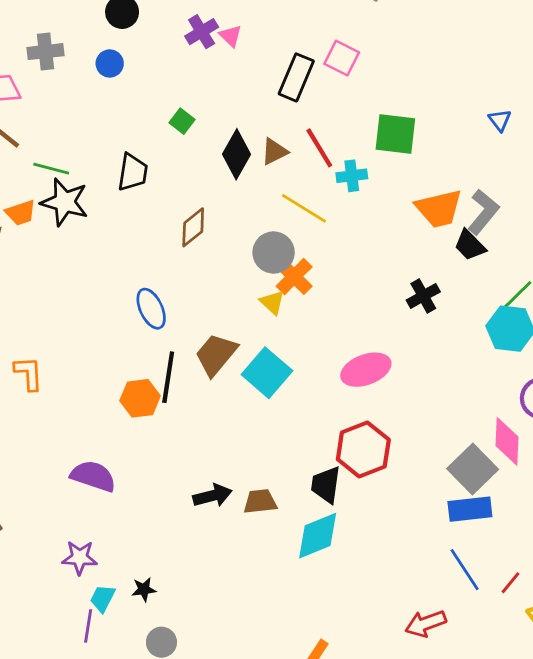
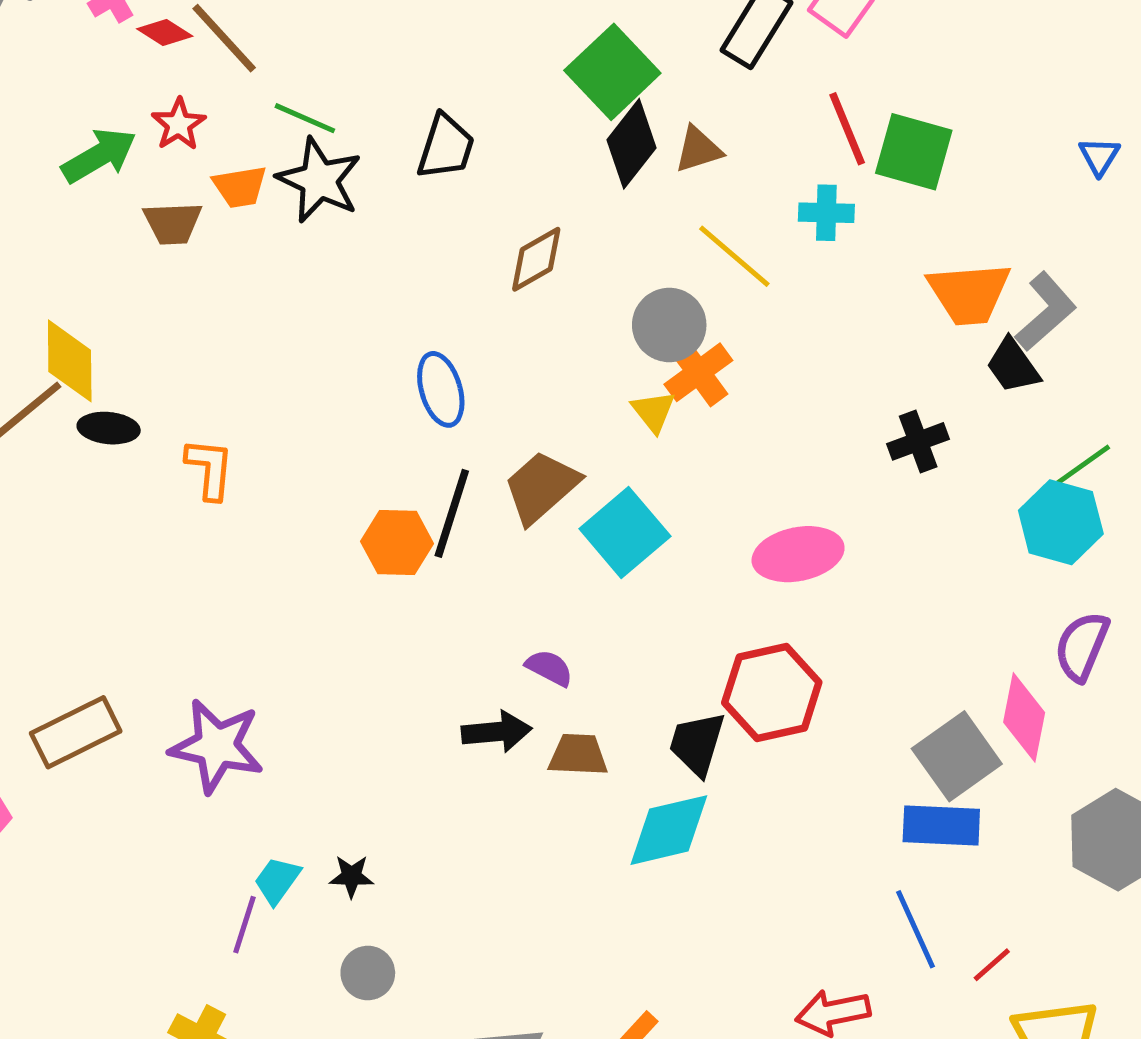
green square: (182, 121) -> (612, 72), moved, size x2.0
red line: (319, 148) -> (847, 129), moved
purple semicircle: (93, 476) -> (549, 668), moved, size x0.6
purple star: (80, 558) -> (217, 746), moved, size x1.5

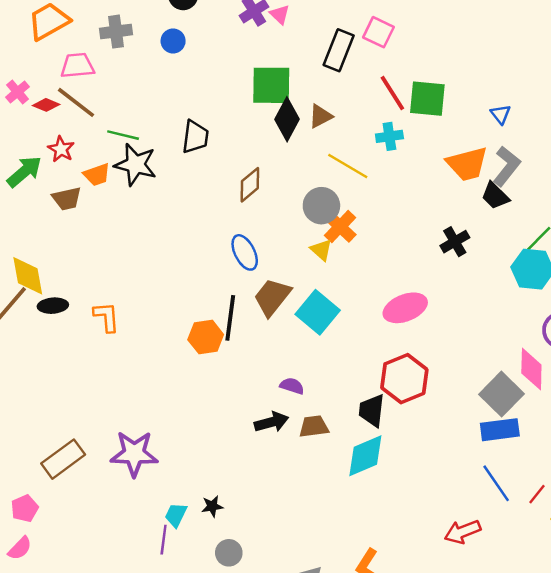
green square: (612, 72) -> (271, 85), turned -36
blue triangle: (1099, 156) -> (501, 114), moved
blue ellipse: (441, 389) -> (245, 252), moved

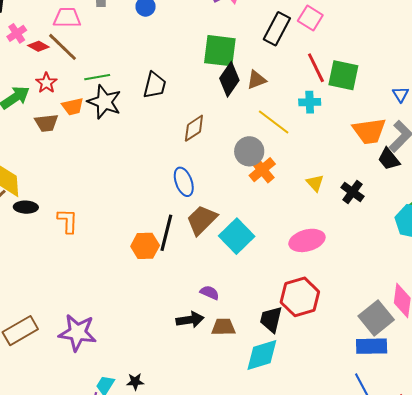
green line: (123, 135) -> (97, 77), turned -30
black cross: (455, 242) -> (352, 192), turned -30
yellow triangle: (321, 250) -> (315, 183), moved

